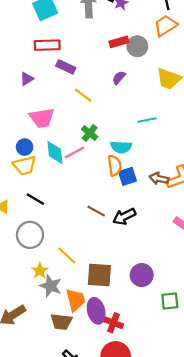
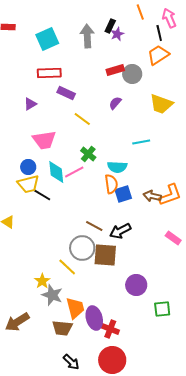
black line: (35, 199) -> (42, 195), moved
gray circle: (30, 235) -> (82, 248), moved
brown square: (99, 275) -> (105, 255), moved

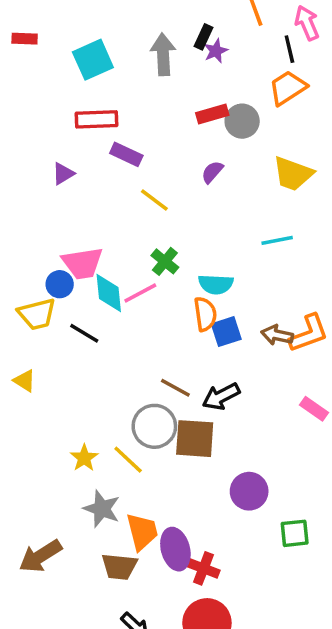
pink trapezoid: (44, 140) -> (82, 263), moved
cyan line: (141, 142) -> (277, 240), moved
yellow trapezoid: (28, 184) -> (37, 314), moved
yellow star: (42, 281) -> (84, 458), moved

